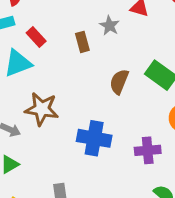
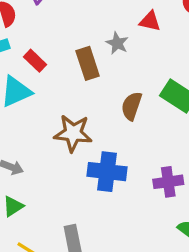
brown rectangle: (82, 42) -> (88, 63), size x1.4
brown star: (42, 109) -> (73, 133), moved

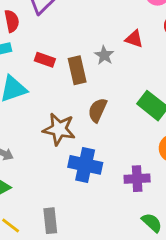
red rectangle: (35, 61) -> (45, 60), moved, turned -30
brown semicircle: (132, 106) -> (97, 110), moved

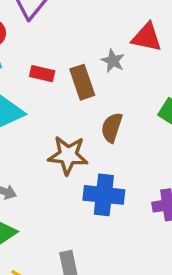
red triangle: (134, 39) -> (147, 37), size x1.4

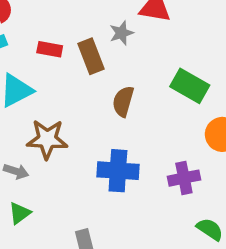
gray star: (113, 61) -> (121, 33), turned 30
brown star: (68, 155) -> (47, 139), moved

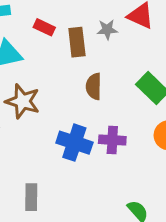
brown semicircle: (123, 101) -> (94, 86), turned -30
purple cross: (184, 178) -> (112, 140), moved

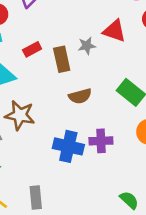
red rectangle: (44, 27) -> (32, 49), turned -48
brown semicircle: (94, 86) -> (80, 96), turned -100

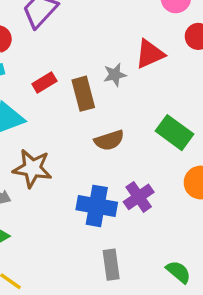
red triangle: (114, 31) -> (150, 54), turned -40
purple cross: (101, 141) -> (139, 197), turned -30
gray rectangle: (36, 197) -> (111, 265), moved

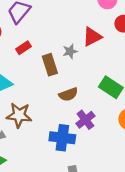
red rectangle: (44, 82) -> (23, 48), moved
purple cross: (139, 197) -> (85, 120), moved

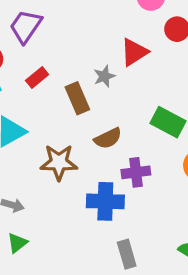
brown star: (19, 115) -> (59, 162), moved
purple cross: (85, 120) -> (136, 172), turned 36

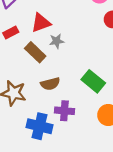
red triangle: (134, 52) -> (41, 23), moved
brown rectangle: (77, 98) -> (35, 52), turned -35

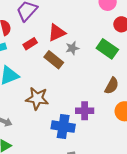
green rectangle: (93, 81) -> (107, 49), moved
brown semicircle: (50, 84) -> (112, 86), moved, turned -42

